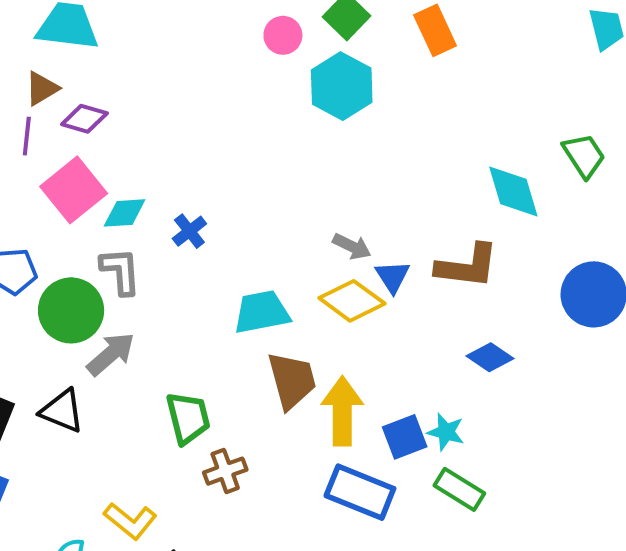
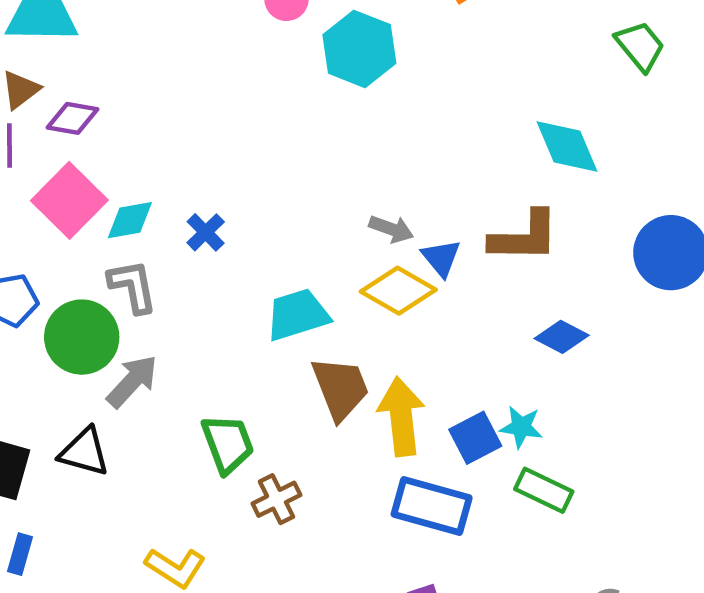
green trapezoid: (584, 156) -> (640, 46), moved

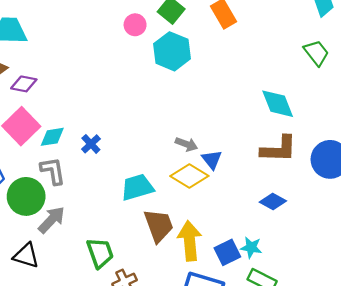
brown L-shape: (524, 237) -> (279, 149), moved

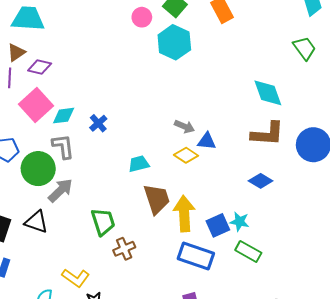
blue triangle: (212, 160) -> (207, 141), turned -48
yellow diamond: (189, 176) -> (186, 155), size x0.7
cyan trapezoid: (137, 187) -> (139, 164), size x0.7

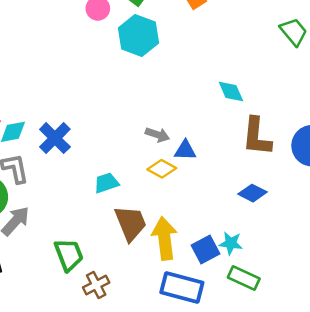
cyan diamond: (268, 93) -> (231, 91), moved, size x0.7
blue cross: (98, 123) -> (55, 138), size x1.5
brown L-shape: (267, 134) -> (257, 137), turned 96

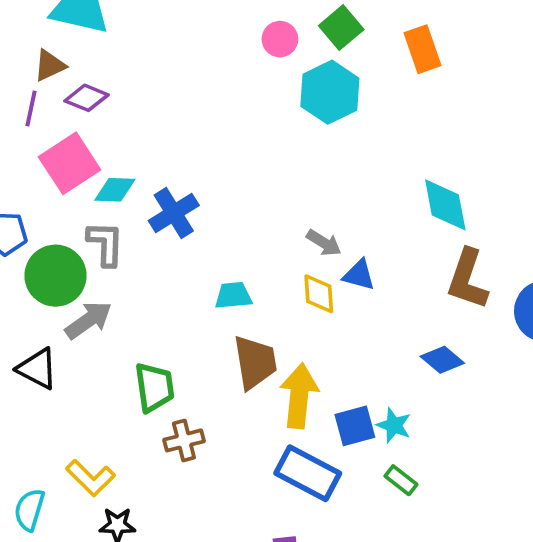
cyan diamond: (231, 91) -> (445, 205), size x1.4
yellow diamond: (162, 169) -> (319, 294), turned 44
green rectangle: (244, 278) -> (401, 480), size x0.7

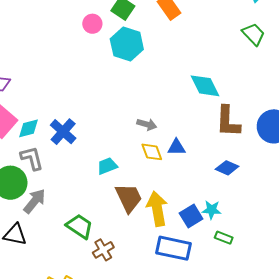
blue triangle: (359, 275) -> (176, 147), moved
green trapezoid: (154, 387) -> (80, 226), turned -32

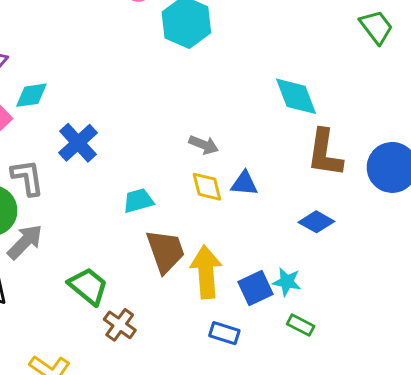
cyan diamond: (28, 128) -> (31, 95), moved
blue rectangle: (174, 248) -> (224, 333), size x0.6
brown cross: (103, 250) -> (120, 325), turned -30

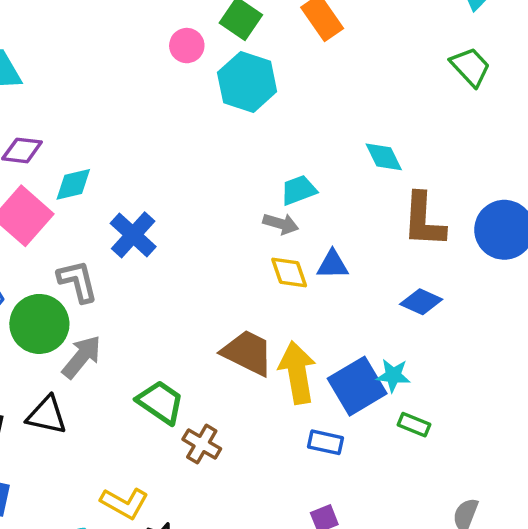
cyan diamond: (296, 96) -> (384, 157), size x0.7
cyan trapezoid: (138, 201) -> (299, 190), moved
brown trapezoid: (166, 251) -> (248, 353), turned -39
blue square: (255, 288) -> (357, 386), size x1.4

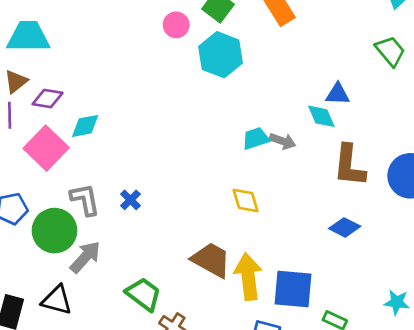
gray arrow: (281, 224) -> (283, 141), moved
blue cross: (133, 235) -> (130, 200), moved, size x0.6
blue triangle: (333, 265) -> (338, 94), moved
cyan star: (393, 375) -> (397, 302), moved
blue square: (357, 386) -> (293, 289), turned 33

